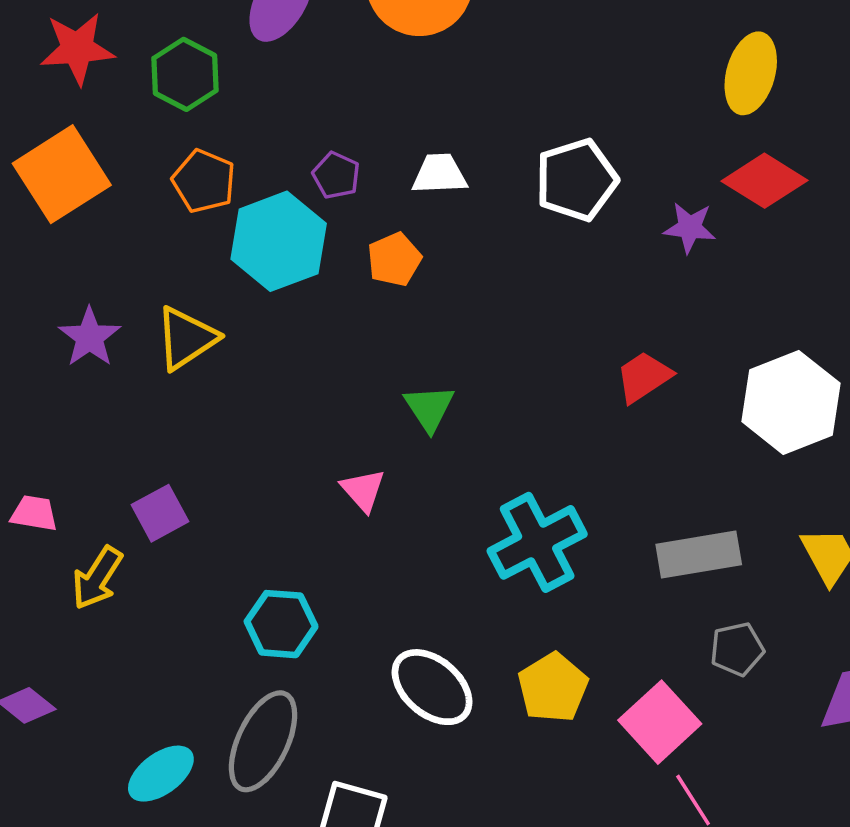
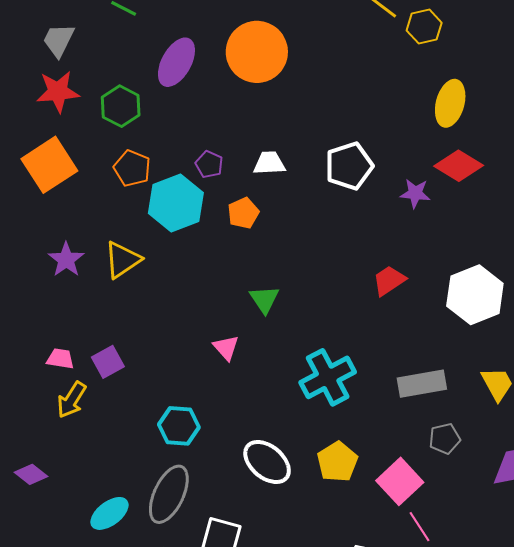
pink trapezoid: (34, 513) -> (60, 359), moved

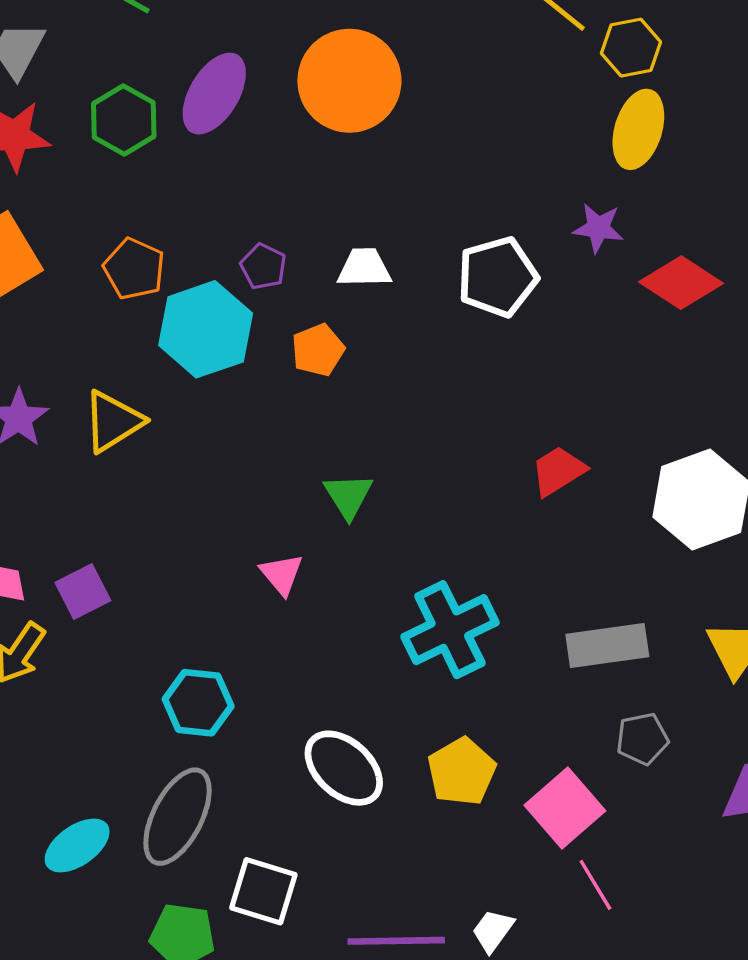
yellow ellipse: (450, 103) -> (638, 129), moved
green hexagon: (121, 106) -> (124, 120), moved
purple star: (415, 193) -> (598, 228), moved

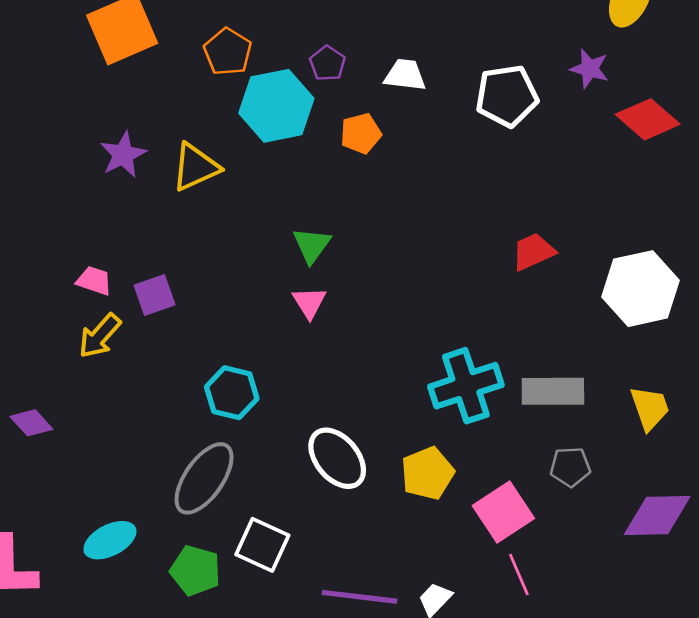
green triangle: (348, 496) -> (312, 245), moved
cyan cross: (450, 630) -> (466, 386), moved
cyan ellipse: (77, 845) -> (110, 540), moved

